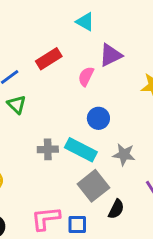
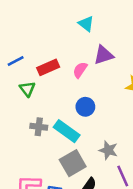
red rectangle: (49, 59) -> (48, 67), moved
green triangle: (17, 104) -> (27, 89), moved
gray star: (124, 155) -> (108, 150), moved

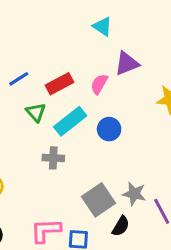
cyan rectangle: (67, 131) -> (70, 121), moved, turned -70
gray star: (108, 150) -> (134, 194), moved

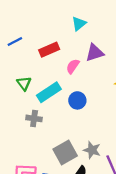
cyan triangle: (102, 26) -> (79, 24), turned 42
blue line: (19, 79) -> (15, 42), moved
red rectangle: (60, 84) -> (49, 50), moved

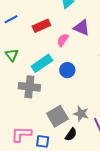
purple triangle: (95, 53) -> (82, 28), turned 42
green triangle: (24, 83) -> (12, 55), moved
gray cross: (34, 118) -> (29, 87), size x1.5

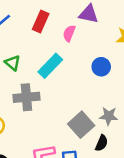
red rectangle: (41, 26) -> (41, 21), turned -30
blue circle: (67, 70) -> (101, 67), moved
gray cross: (29, 87) -> (26, 97), moved

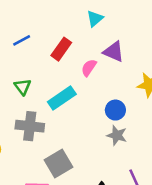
gray star: (109, 116) -> (117, 135), moved
gray square: (81, 125) -> (58, 163), moved

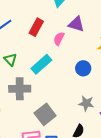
gray star: (117, 135) -> (86, 103), moved

